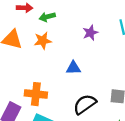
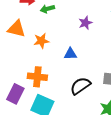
orange star: (43, 41) -> (41, 41), moved

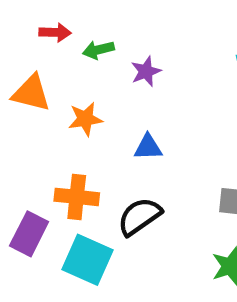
purple star: (85, 23) -> (146, 71), moved
black semicircle: (80, 86) -> (139, 216), moved

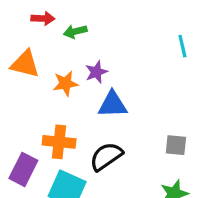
purple star: (146, 71) -> (96, 72), moved
blue triangle: (148, 147) -> (113, 105), size x1.4

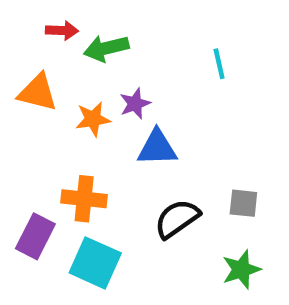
green arrow: (75, 31) -> (106, 48), size x1.4
cyan line: (182, 46) -> (219, 64), moved
black semicircle: (106, 156) -> (177, 219), moved

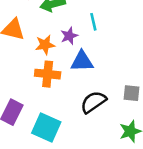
cyan line: (219, 64) -> (93, 22), moved
orange cross: (84, 199) -> (48, 74), moved

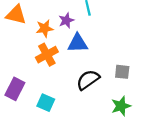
orange cross: (48, 74) -> (47, 55), turned -35
cyan square: (46, 127) -> (46, 103), size x0.7

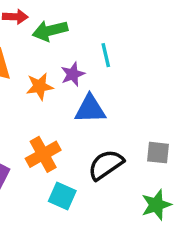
orange cross: (47, 55) -> (43, 154), moved
cyan square: (46, 103) -> (62, 196), moved

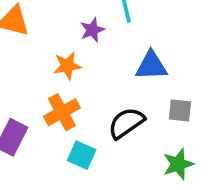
orange star: (40, 86) -> (67, 66), moved
blue triangle: (90, 109) -> (151, 66), moved

